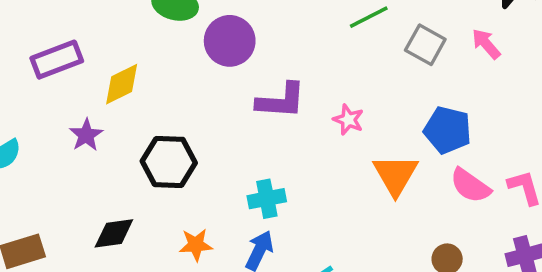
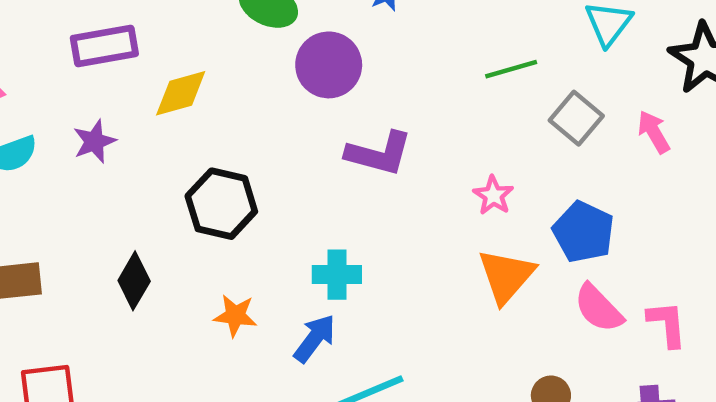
pink star: (348, 120) -> (493, 195), moved
purple star: (86, 135) -> (94, 141), moved
black diamond: (114, 233) -> (134, 281), turned -63

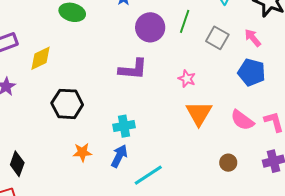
purple circle: (329, 65) -> (150, 27), moved
green line: (511, 69) -> (185, 21), turned -45
blue pentagon: (583, 232) -> (252, 72), moved
black diamond: (134, 281) -> (17, 164), moved

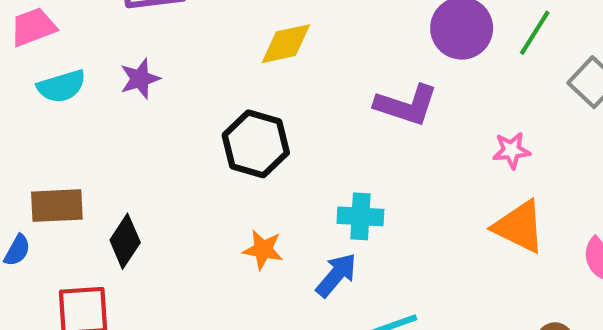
yellow diamond: (40, 58) -> (286, 44), moved
pink star: (187, 79) -> (511, 150), turned 30
orange triangle: (199, 113) -> (519, 227), turned -48

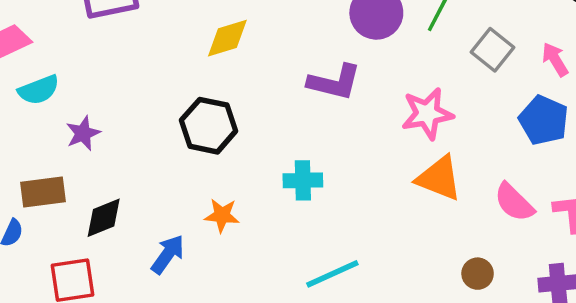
purple star: (140, 79) -> (83, 133), moved
pink star: (511, 150) -> (427, 114), size x1.6
black diamond: (125, 241) -> (104, 218), turned 39
blue arrow: (336, 275) -> (168, 254), moved

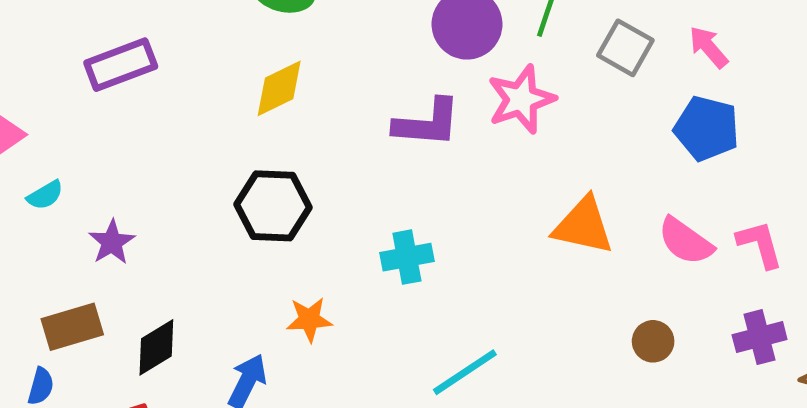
cyan semicircle: (39, 90) -> (45, 195), size x0.7
pink star: (427, 114) -> (521, 99), moved

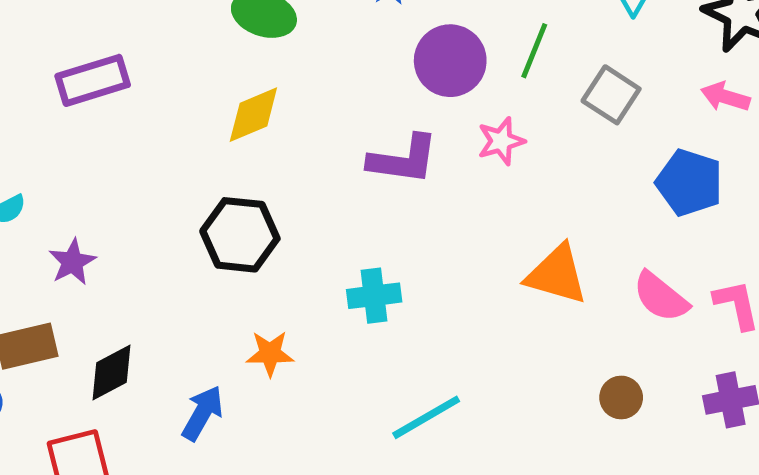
pink arrow: (709, 47) -> (725, 97), moved, turned -36
pink star: (521, 99) -> (501, 141), size x0.7

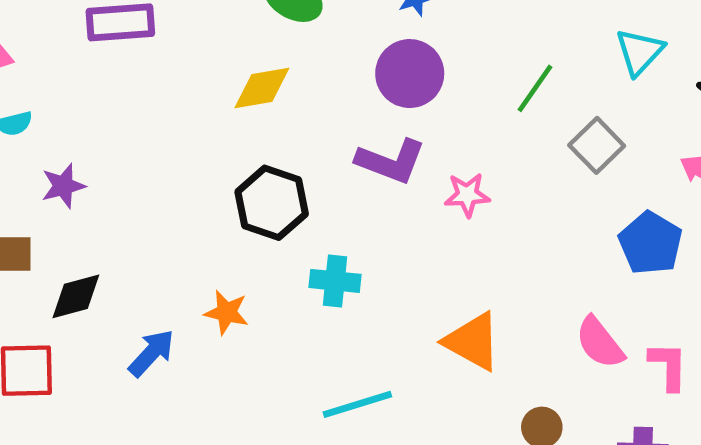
purple circle: (450, 61) -> (410, 74), moved
pink star: (501, 141) -> (467, 195), moved
black hexagon: (240, 235) -> (272, 203), moved
orange triangle: (557, 275) -> (473, 341), moved

